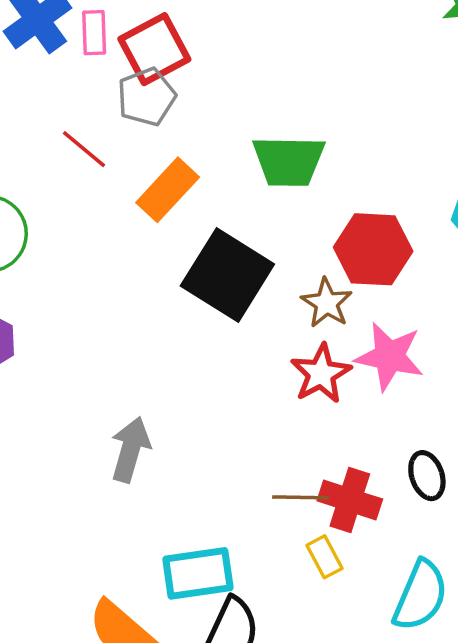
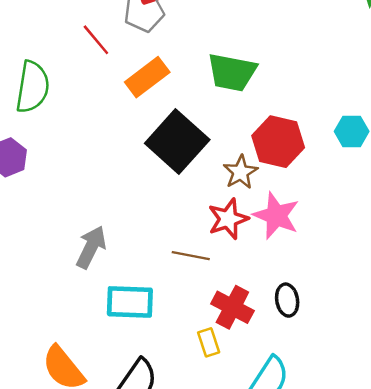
brown line: (300, 497) -> (191, 256), moved
cyan rectangle: (198, 573) -> (130, 302), moved

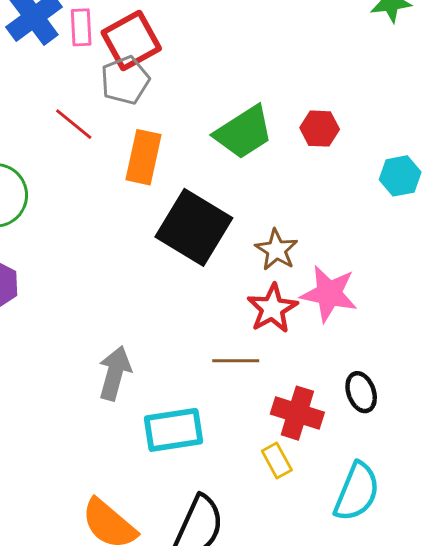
green trapezoid: (232, 72) -> (244, 132), turned -33
orange rectangle: (147, 77) -> (143, 157), turned -30
red hexagon: (278, 142) -> (320, 129), moved, size x0.6

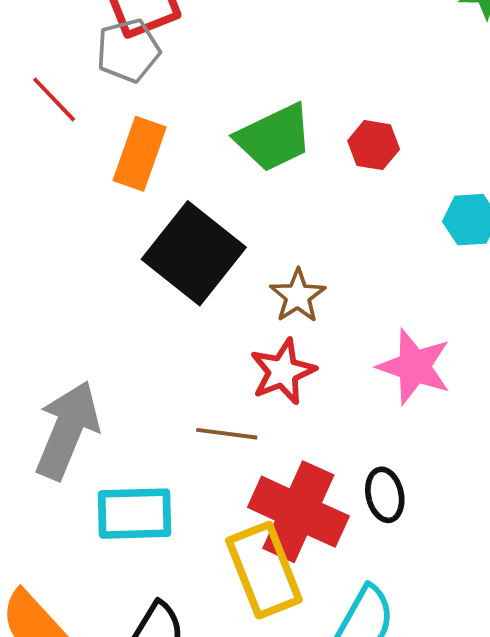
pink star: (329, 294) -> (414, 367), moved
gray arrow: (115, 373) -> (67, 430), size x1.4
red cross: (297, 413) -> (298, 512), size x1.4
yellow rectangle: (277, 460) -> (264, 570), size x2.0

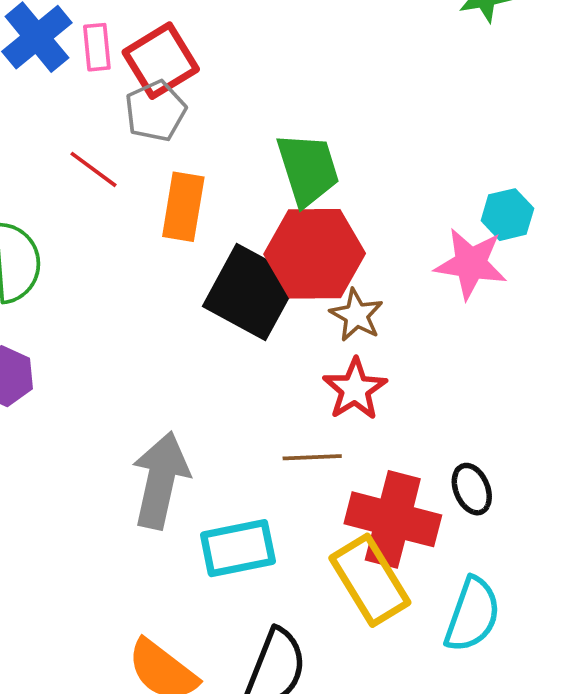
green trapezoid: (274, 138) -> (308, 169), turned -72
red hexagon: (374, 145) -> (315, 254), moved, size x2.0
pink star: (414, 367) -> (471, 264), moved

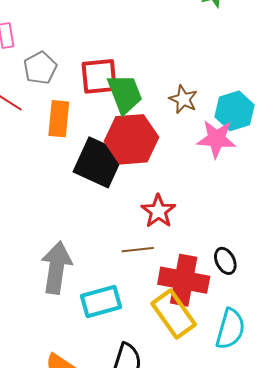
red square: (161, 61) -> (99, 76), moved, turned 30
cyan hexagon: (507, 215) -> (235, 111), size x1.4
brown star: (356, 315) -> (183, 99), moved

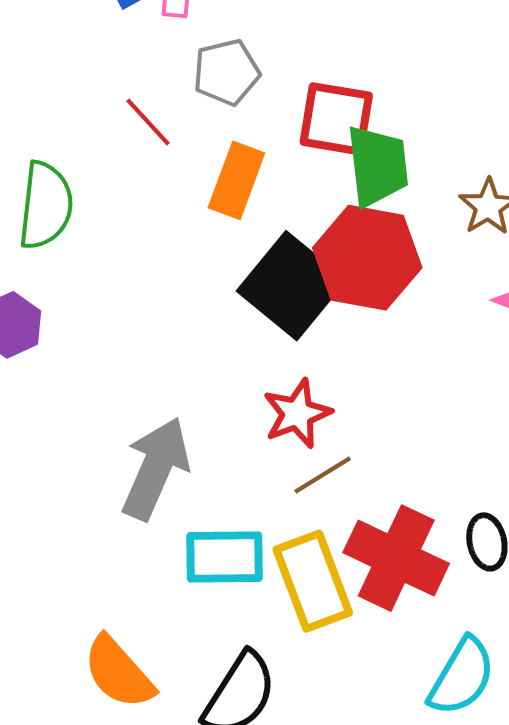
red star: (158, 211) -> (297, 414), moved
brown line: (138, 250) -> (323, 475), turned -40
yellow rectangle: (174, 314) -> (313, 581), moved

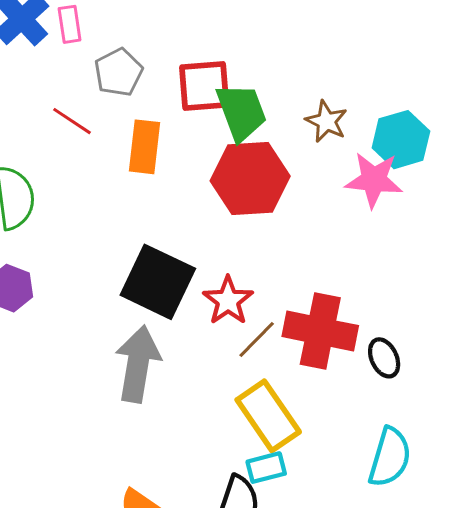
black square: (291, 286) -> (158, 282), moved
cyan rectangle: (225, 557) -> (266, 468), moved, size x0.7
red cross: (396, 558) -> (320, 331), moved

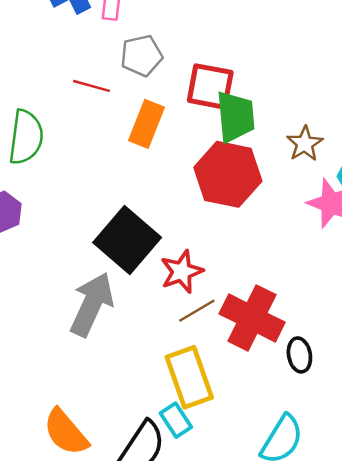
red line: (72, 121) -> (92, 86), turned -33
cyan rectangle: (266, 468) -> (176, 420), turned 56

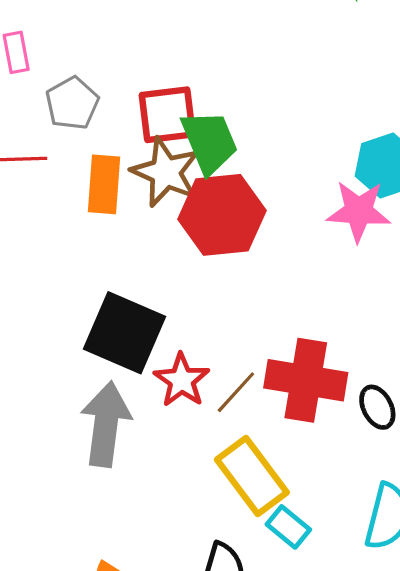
brown star: (305, 144) -> (166, 172), moved, size x1.5
red star: (182, 272) -> (182, 380), moved
cyan rectangle: (176, 420) -> (288, 527), moved

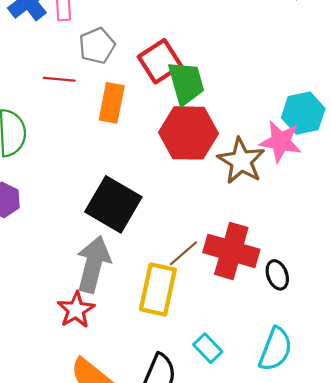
red square: (167, 115) -> (160, 61), turned -33
brown star: (166, 172) -> (241, 161), moved
red star: (182, 380) -> (76, 310), moved
yellow rectangle: (252, 476) -> (158, 289), moved, turned 42

